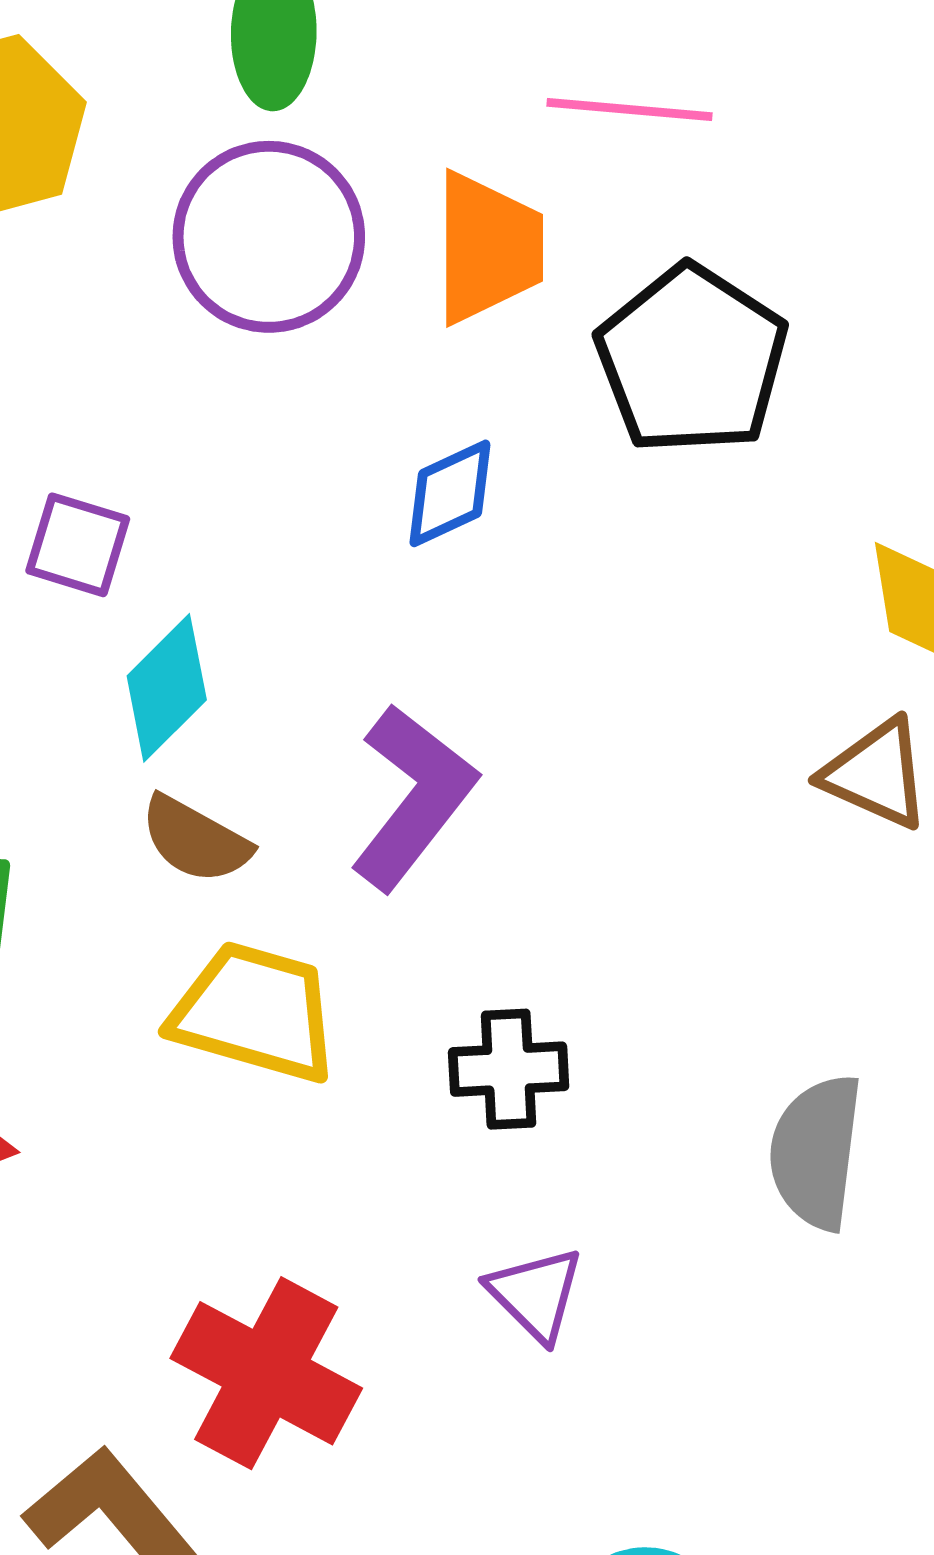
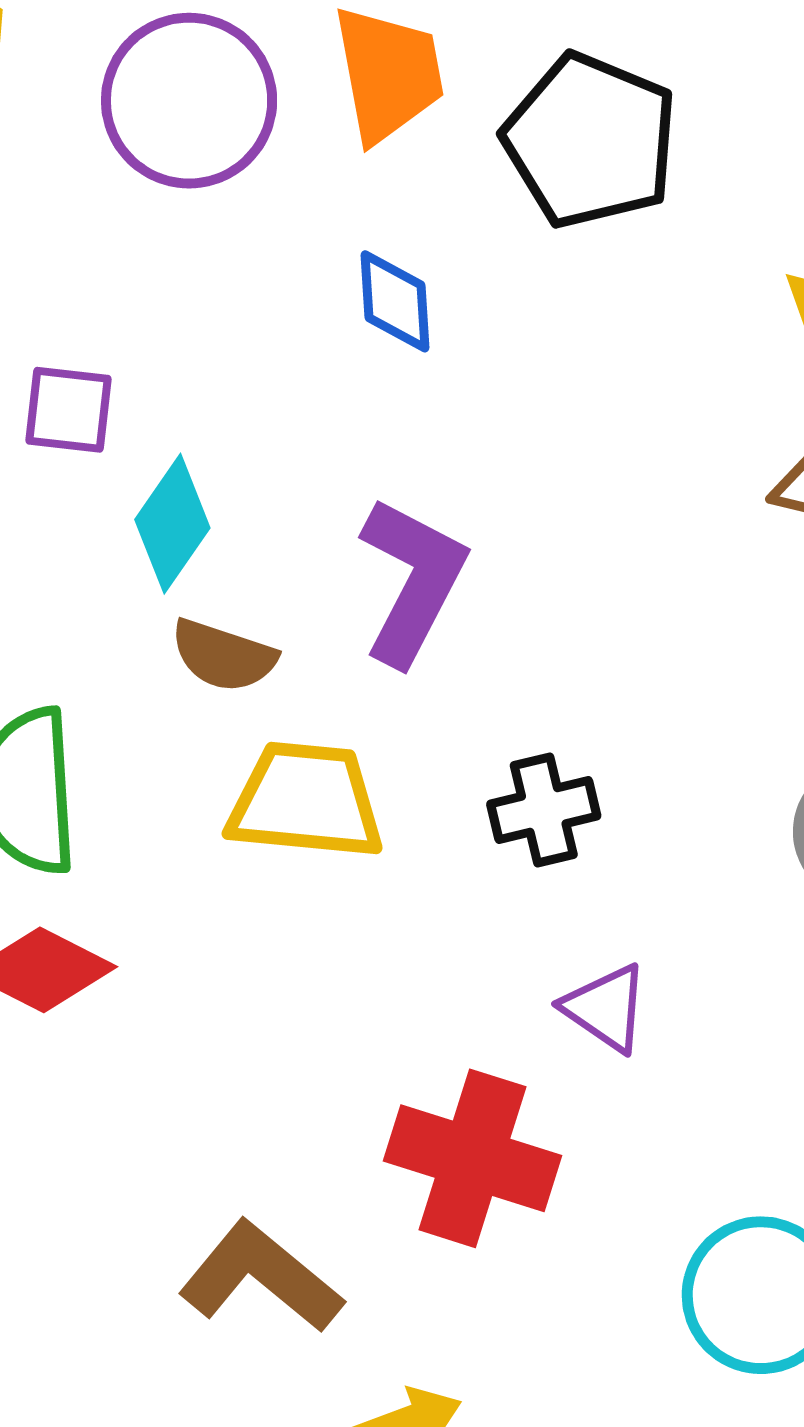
blue diamond: (450, 493) -> (395, 301), turned -58
red cross: (266, 1373) -> (472, 1158), moved

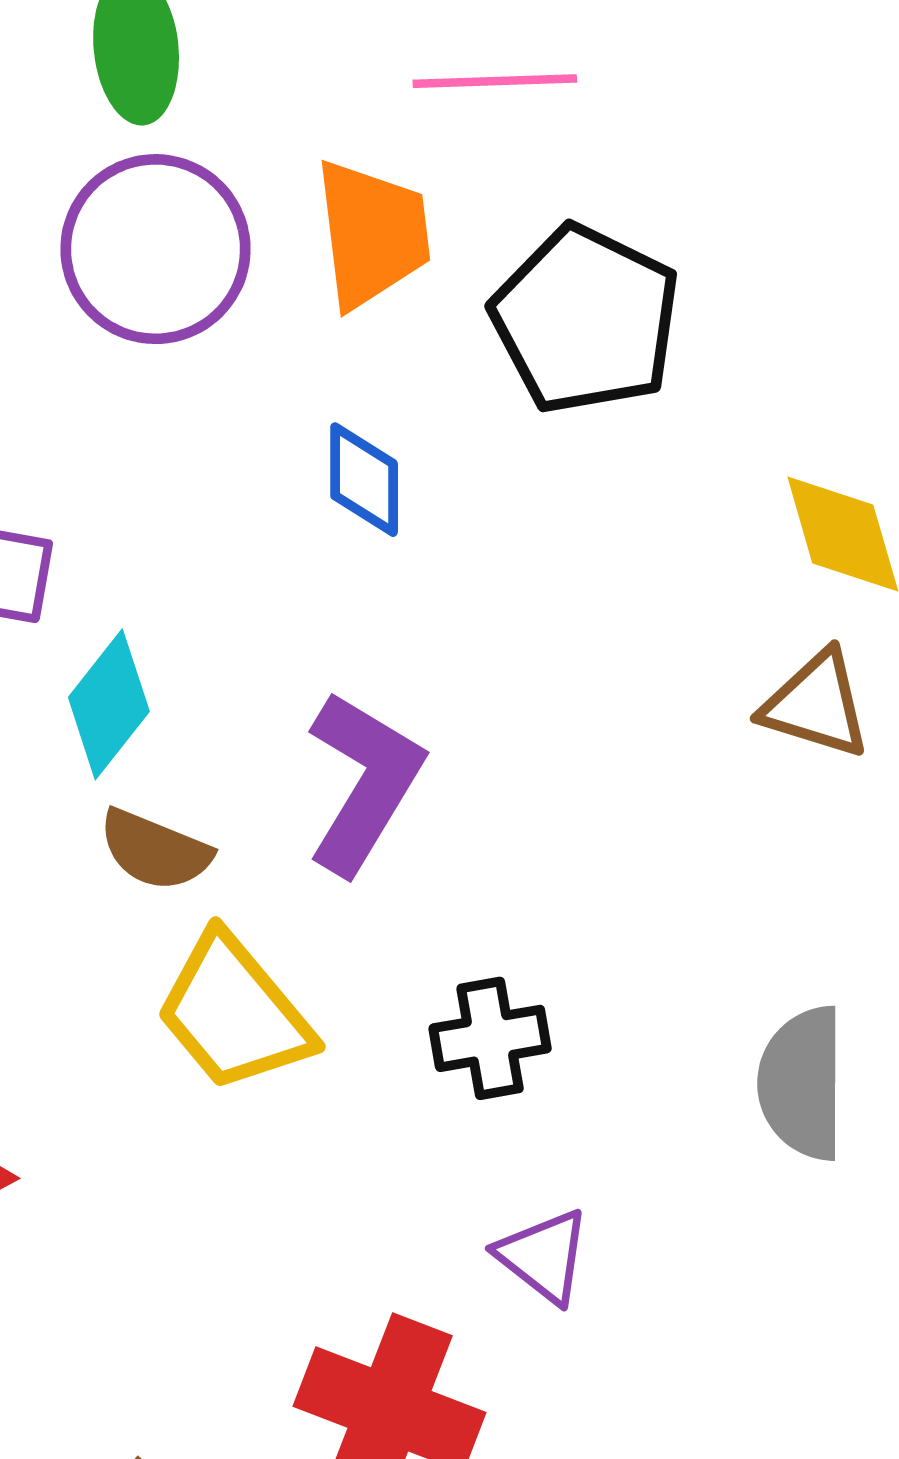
yellow trapezoid: (306, 801) -> (234, 1013), turned -139

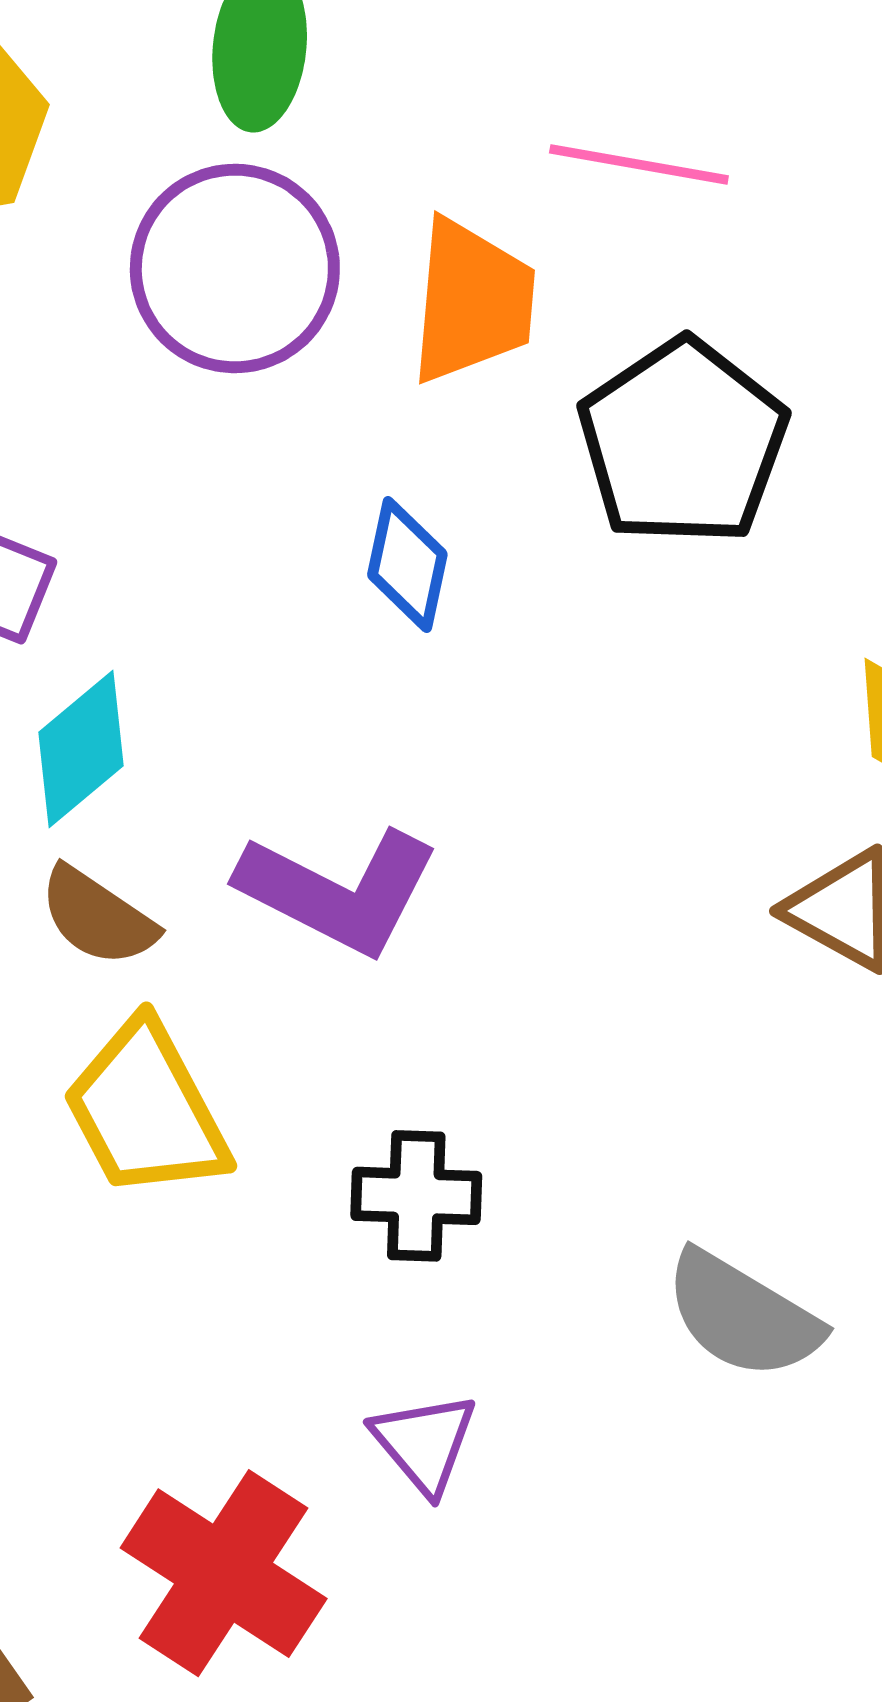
purple L-shape: (364, 782) -> (338, 891), turned 74
gray semicircle: (802, 1083) -> (743, 1315), turned -71

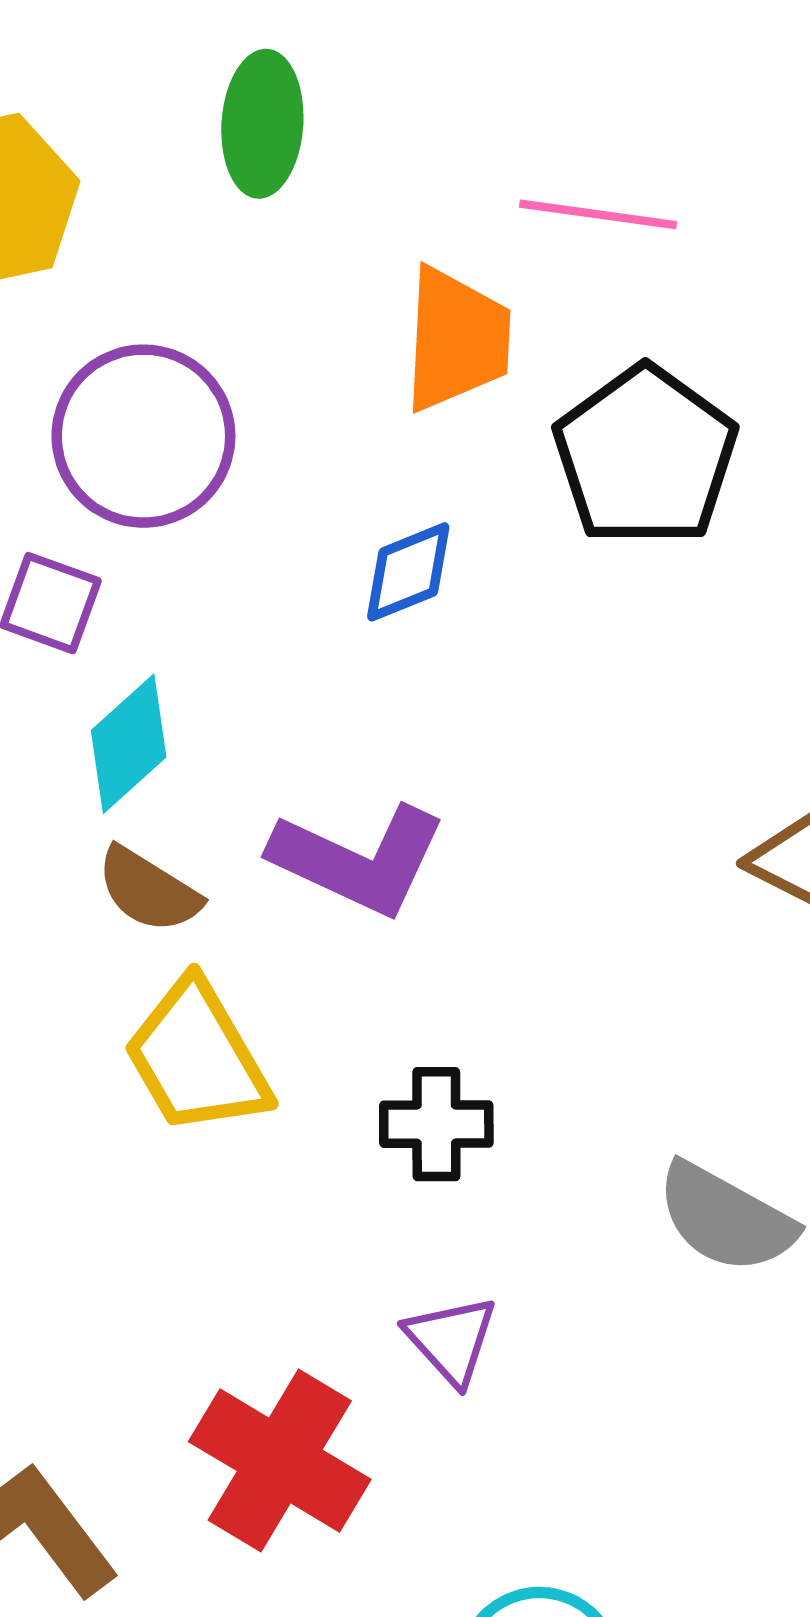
purple circle: (235, 268) -> (143, 436), moved
blue diamond: (407, 565) -> (408, 572), turned 58

